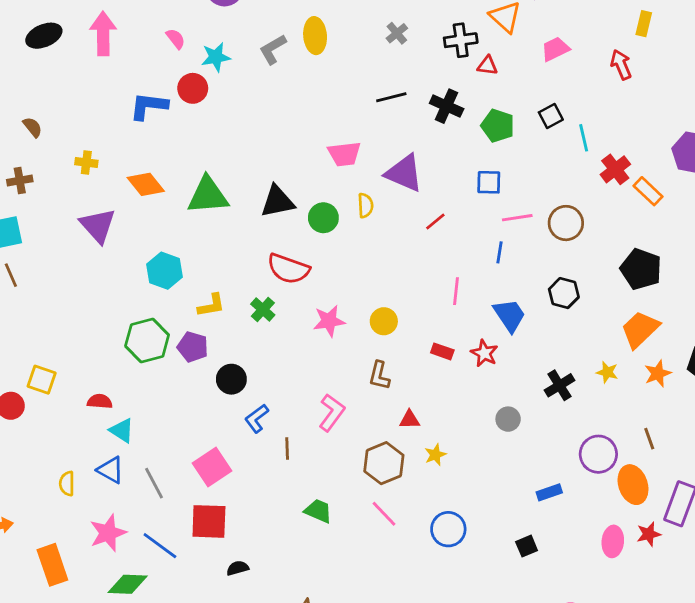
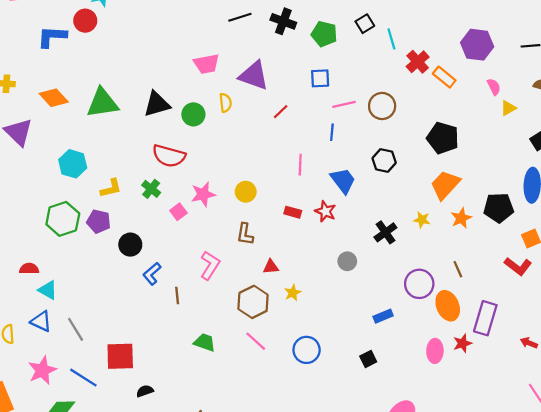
pink square: (212, 467) -> (178, 212), moved, size x0.6

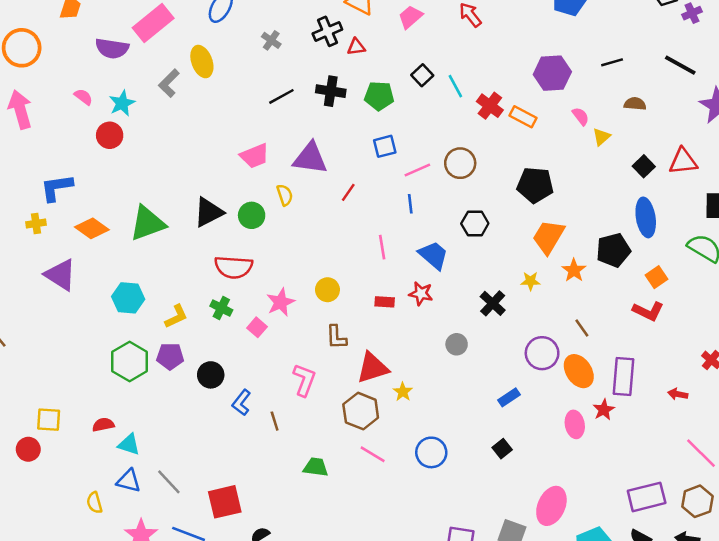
blue L-shape: (52, 37) -> (57, 188), moved
red triangle: (271, 267) -> (373, 368), size x1.8

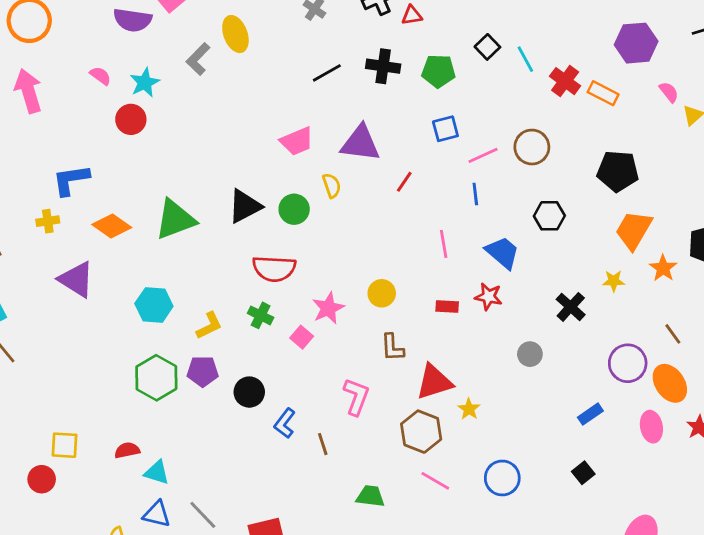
pink ellipse: (575, 424) -> (651, 427), moved

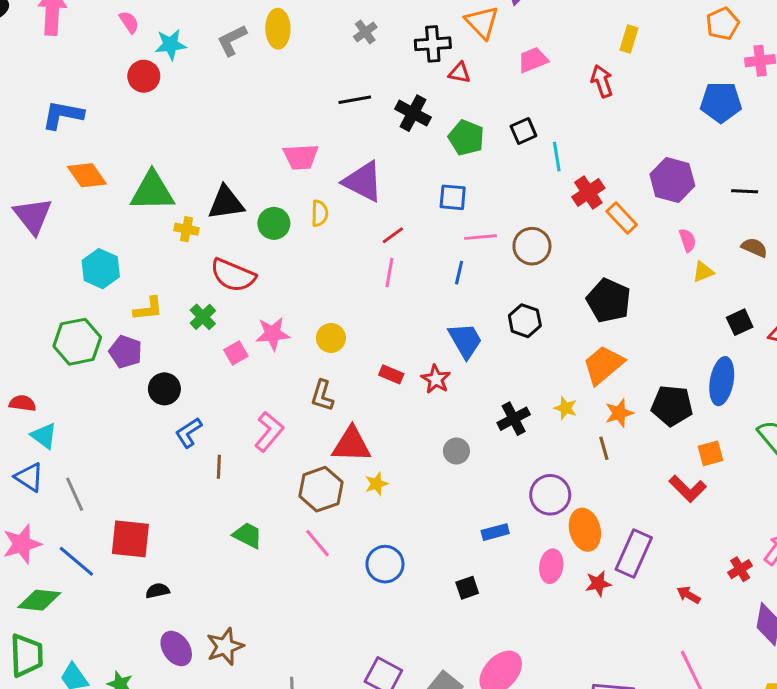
yellow cross: (48, 221) -> (186, 229), moved
pink line: (444, 244) -> (389, 273), moved
brown line: (673, 334) -> (604, 448), moved

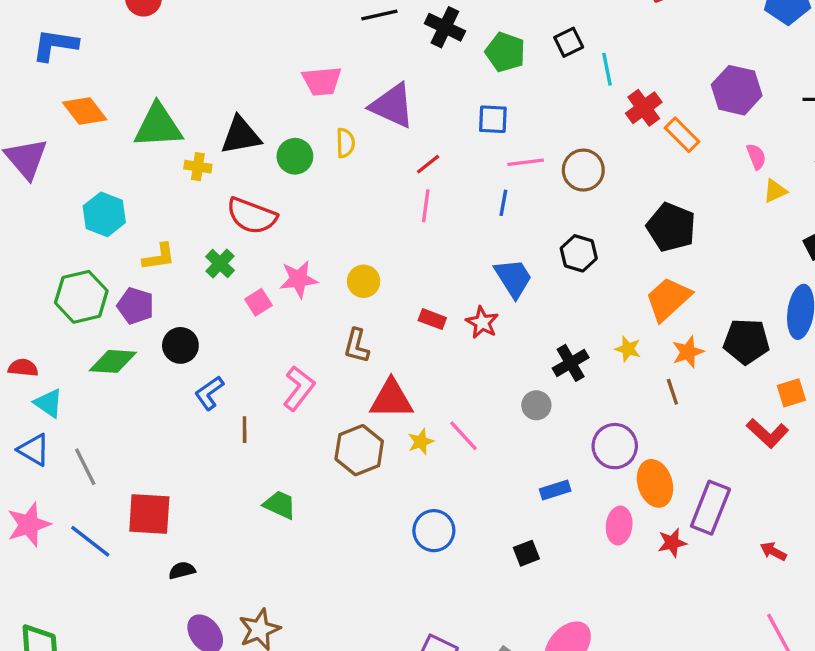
gray circle: (456, 451) -> (536, 405), moved
pink line: (317, 543) -> (463, 436), moved
green diamond: (39, 600) -> (113, 361), moved

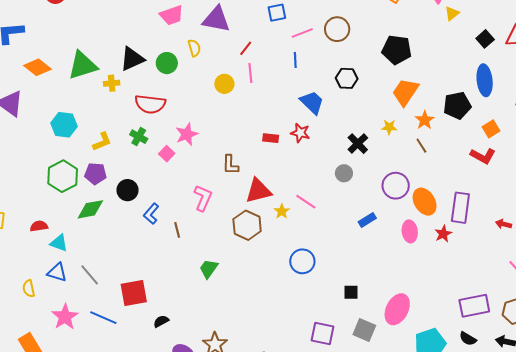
yellow circle: (364, 281) -> (224, 84), moved
green trapezoid: (280, 505) -> (209, 269), turned -65
black square: (526, 553) -> (351, 292), moved, turned 35

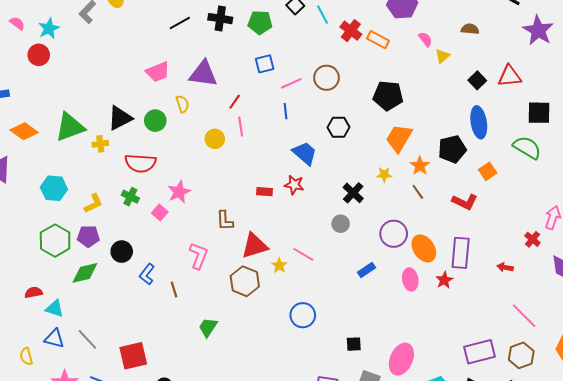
red L-shape: (483, 156) -> (465, 202), moved

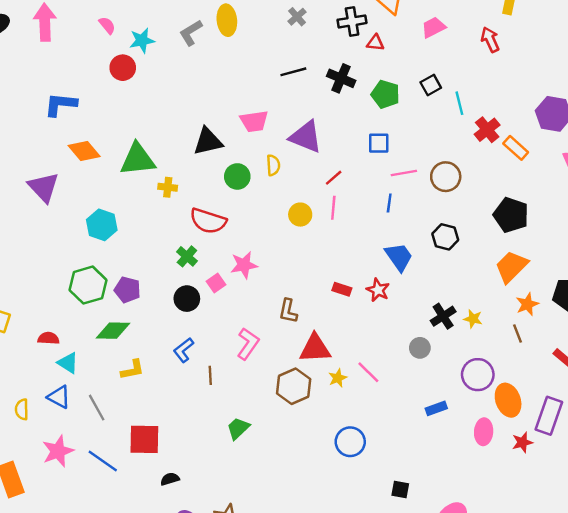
black triangle: (120, 118) -> (208, 141), moved
yellow star: (384, 175) -> (473, 319), moved
yellow L-shape: (93, 204) -> (132, 370), moved
black circle: (122, 252) -> (187, 299), moved

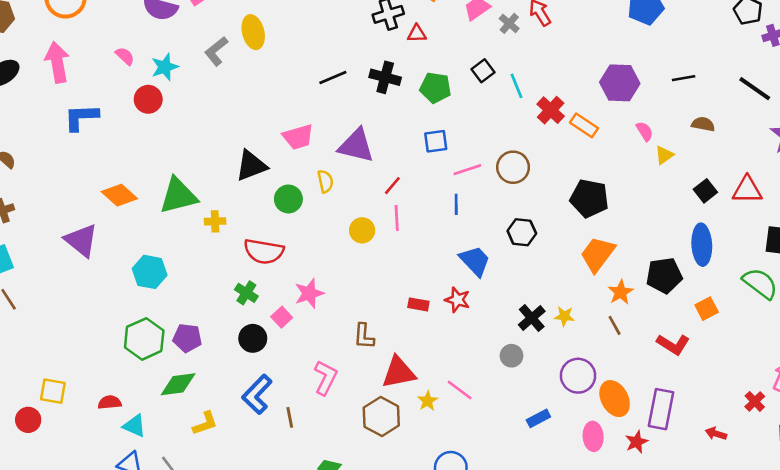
gray cross: (297, 17) -> (509, 23), moved
blue L-shape: (60, 104) -> (81, 117), moved
blue L-shape: (184, 350) -> (257, 394), size x1.4

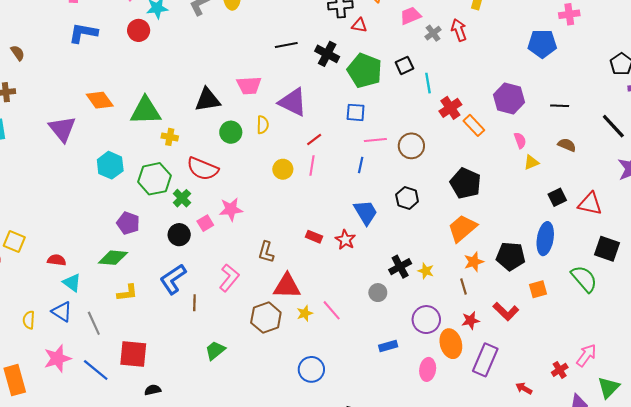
green pentagon: (435, 88) -> (365, 71), size x1.4
green hexagon: (144, 339) -> (154, 179), moved
red star: (637, 442) -> (471, 320), moved

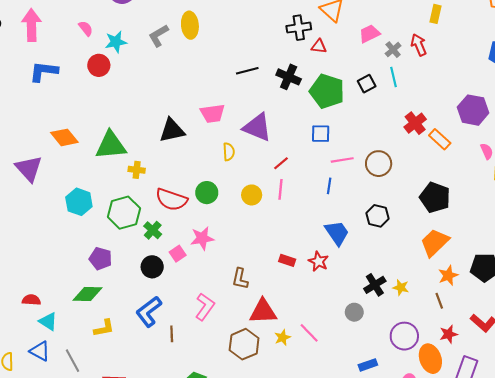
cyan line: (428, 83) -> (393, 77), moved
green circle: (231, 132) -> (207, 193), moved

